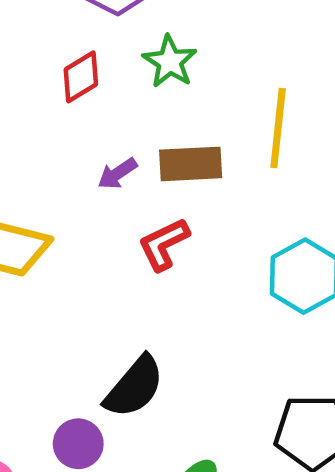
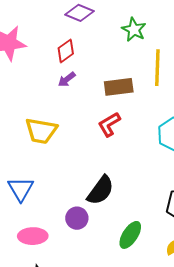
green star: (170, 62) -> (134, 30), moved
purple arrow: (117, 174) -> (67, 79), moved

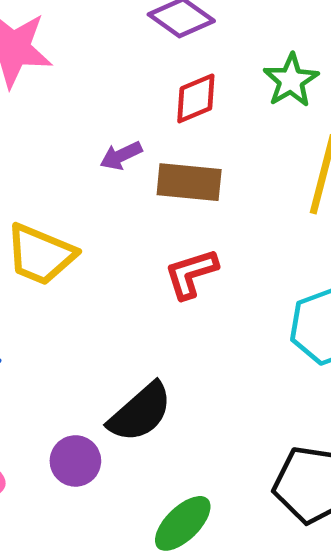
red diamond: (66, 51) -> (196, 98), moved
brown rectangle: (119, 87) -> (189, 182), moved

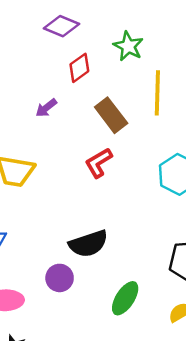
brown rectangle: (189, 182) -> (111, 115), moved, turned 60
black semicircle: (140, 412) -> (88, 244), turned 36

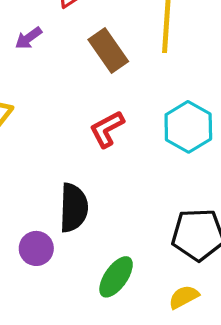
red L-shape: (99, 163) -> (107, 129), moved
black semicircle: (88, 244) -> (74, 208), turned -72

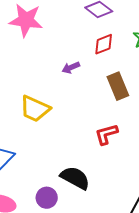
black semicircle: (74, 208) -> (75, 178), turned -76

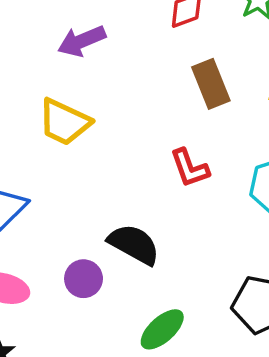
purple arrow: (71, 68) -> (82, 41), moved, size x1.5
red L-shape: (106, 134) -> (190, 168), turned -95

